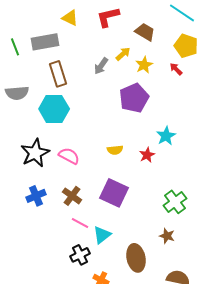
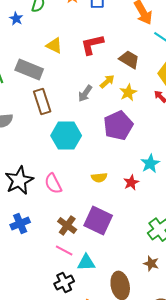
gray rectangle: (45, 42) -> (29, 70), turned 32
cyan hexagon: (54, 109) -> (66, 136), moved
pink semicircle: (69, 156) -> (53, 184), turned -145
brown cross: (72, 196) -> (67, 226), moved
cyan triangle: (102, 235) -> (86, 263), turned 36

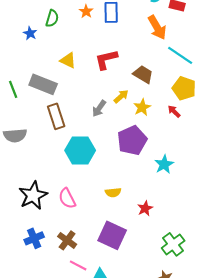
cyan star: (150, 164) -> (164, 164), moved
red star: (131, 183) -> (145, 208), moved
brown cross: (67, 226) -> (67, 240), moved

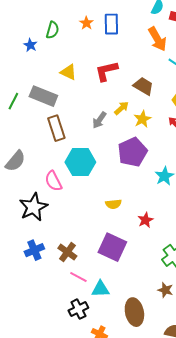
green line: (13, 89) -> (13, 101), turned 48
gray semicircle: (15, 135) -> (15, 161), moved, turned -45
pink semicircle: (67, 198) -> (53, 181), moved

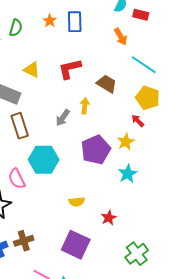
orange arrow: (157, 39) -> (121, 37), size x0.7
yellow arrow: (121, 108) -> (85, 106), turned -42
yellow star: (142, 119) -> (126, 142), moved
brown cross: (67, 252) -> (24, 241), moved, turned 36

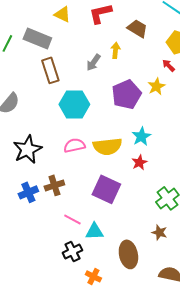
cyan star: (128, 174) -> (141, 136), moved
pink semicircle: (17, 179) -> (74, 145), moved, turned 105
yellow semicircle: (77, 202) -> (107, 146), size x1.8

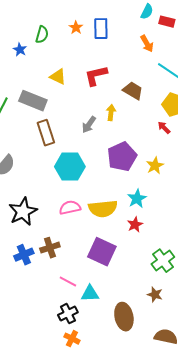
yellow star: (156, 86) -> (155, 166), moved
orange cross: (93, 276) -> (72, 339), moved

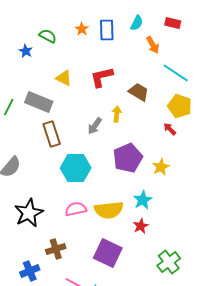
cyan semicircle: (147, 12) -> (137, 23), moved
green semicircle: (42, 35) -> (48, 36), turned -78
blue cross: (24, 255) -> (30, 271), moved

